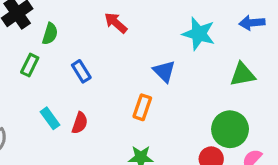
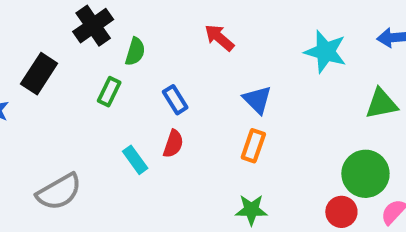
blue triangle: (164, 71) -> (257, 100), moved
red semicircle: (80, 123) -> (173, 144), moved

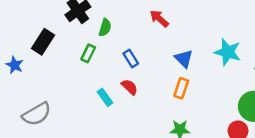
cyan star: (325, 52) -> (228, 52), moved
red semicircle: (173, 144) -> (130, 87), turned -66
gray semicircle: (59, 192) -> (37, 114), moved

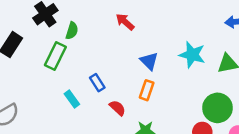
green rectangle: (88, 53) -> (55, 56), size x1.5
blue rectangle: (131, 59) -> (97, 83), moved
red semicircle: (130, 87) -> (117, 108), moved

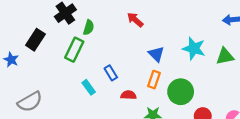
red semicircle: (117, 108) -> (129, 95), turned -40
green circle: (217, 108) -> (181, 92), moved

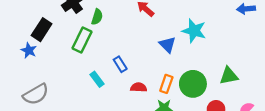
cyan star: (194, 49) -> (194, 31), moved
green triangle: (225, 56) -> (229, 76), moved
blue star: (11, 60) -> (29, 50), moved
orange rectangle: (154, 80) -> (166, 84), moved

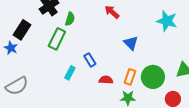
cyan star: (194, 31) -> (167, 21), moved
cyan rectangle: (97, 79) -> (70, 73), turned 64

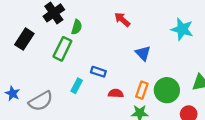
blue star: (11, 48) -> (12, 93), moved
blue rectangle: (90, 60) -> (98, 72), turned -40
gray semicircle: (17, 86) -> (41, 101), moved

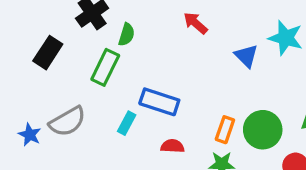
blue triangle: (143, 53) -> (246, 56), moved
blue rectangle: (98, 72) -> (159, 102), size x1.6
red semicircle: (116, 93) -> (172, 146), moved
gray semicircle: (41, 101) -> (67, 121), moved

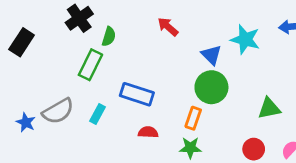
black rectangle: (48, 53) -> (22, 42), moved
cyan rectangle: (127, 123) -> (97, 114), moved
green circle: (263, 130) -> (211, 87), moved

